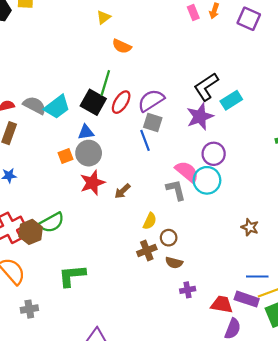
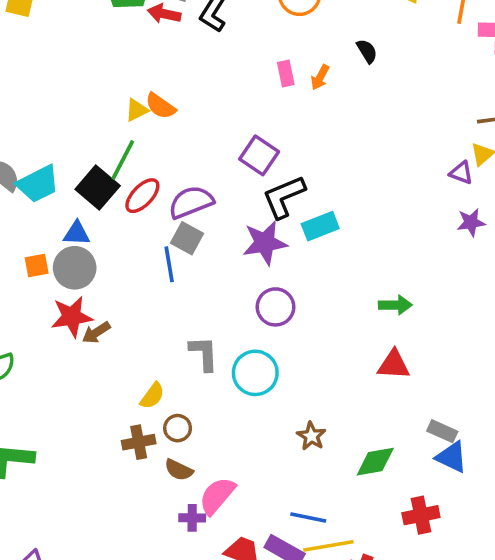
yellow triangle: (104, 17) -> (137, 110), moved
purple square: (249, 19) -> (259, 155), moved
pink semicircle: (187, 172) -> (217, 496), moved, turned -100
cyan circle: (207, 180) -> (255, 373), moved
brown arrow: (122, 191) -> (96, 333), moved

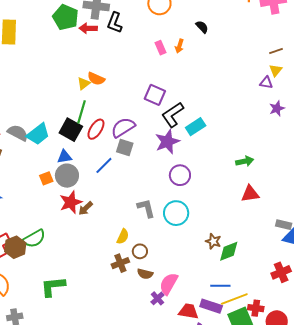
blue line: (169, 264) -> (104, 165), moved, turned 66
green diamond: (375, 462) -> (229, 251), moved
purple cross: (192, 518) -> (157, 298), turned -32

